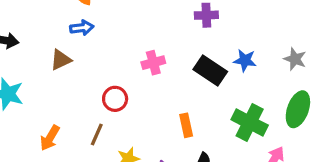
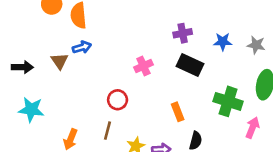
purple cross: (206, 15) -> (183, 33), moved
brown triangle: (61, 60) -> (60, 61), moved, turned -30
blue star: (245, 60) -> (223, 42), moved

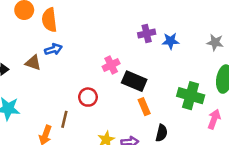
blue star: (223, 42) -> (171, 41), moved
brown triangle: (60, 61) -> (33, 63), turned -35
black rectangle: (190, 65) -> (134, 81), moved
brown line: (108, 131) -> (64, 119), moved

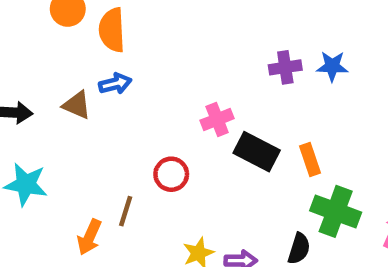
blue star: (171, 41) -> (332, 66), moved
green cross: (191, 96) -> (336, 211), moved
orange rectangle: (144, 107) -> (310, 160), moved

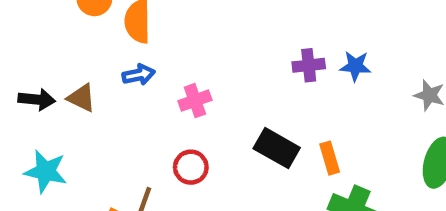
brown triangle: (77, 105) -> (81, 98), moved
pink cross: (217, 119) -> (195, 101), moved

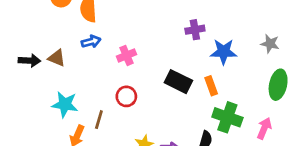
blue star: (355, 66) -> (224, 52), moved, size x1.4
cyan star: (46, 171) -> (65, 104), moved

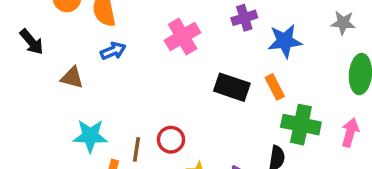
pink cross: (126, 55) -> (183, 37), moved, size x1.4
black arrow: (29, 61) -> (32, 42), moved, turned 55
red circle: (126, 96) -> (171, 140), moved

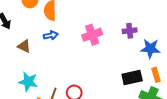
black rectangle: (232, 87) -> (132, 77), moved, turned -42
orange rectangle: (275, 87) -> (156, 75), moved

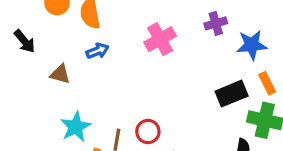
cyan star: (28, 82) -> (76, 127), turned -30

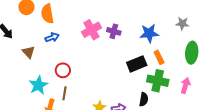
purple cross: (216, 23) -> (114, 31), moved, turned 32
brown triangle: (60, 74) -> (29, 52), turned 32
red circle: (148, 131) -> (63, 70), moved

